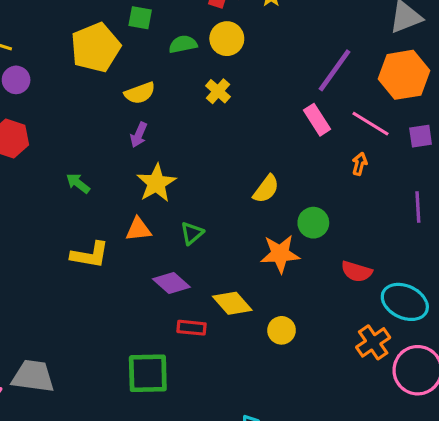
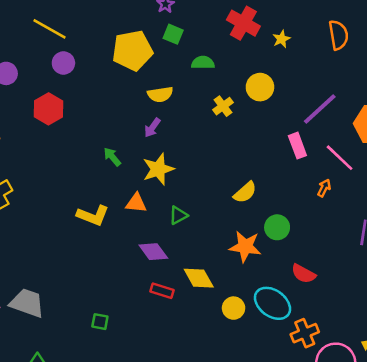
yellow circle: (227, 39) -> (260, 87), moved
green arrow: (78, 183) -> (112, 157), moved
cyan ellipse: (405, 302) -> (272, 303), moved
green square: (148, 373) -> (100, 322), moved, size x0.5

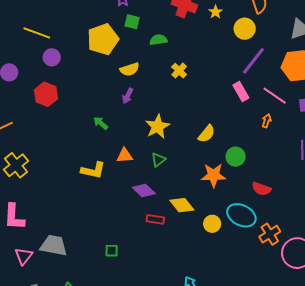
yellow circle: (260, 87) -> (245, 29), moved
yellow star: (158, 169) -> (157, 126), moved

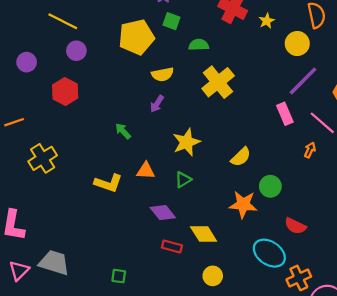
yellow cross: (179, 71) -> (218, 82), size x1.8
yellow cross: (16, 165) -> (43, 158), moved
yellow circle: (212, 224) -> (213, 276), moved

